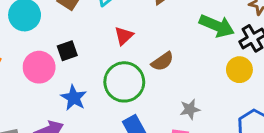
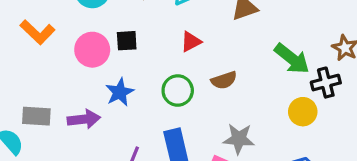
green circle: (124, 82) -> (178, 91), size x0.7
gray star: (190, 109) -> (239, 139), size x1.4

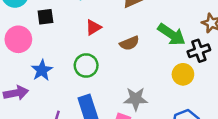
black square: (127, 41) -> (45, 17), moved
brown semicircle: (224, 80) -> (129, 43), moved

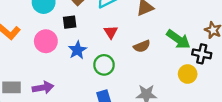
red triangle: (93, 27) -> (111, 32), turned -32
black cross: (199, 51) -> (202, 54), turned 30
blue star: (42, 70) -> (77, 50), moved

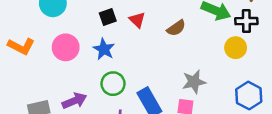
black square: (70, 22) -> (108, 17), moved
green circle: (104, 65) -> (113, 84), moved

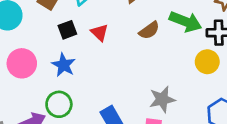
brown semicircle: (176, 28) -> (149, 30), moved
green circle: (113, 84) -> (59, 104), moved

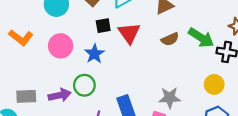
red triangle: (100, 33) -> (129, 33), size x1.5
yellow circle: (207, 62) -> (214, 84), moved

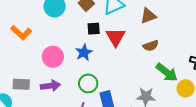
green arrow: (201, 38) -> (167, 72), moved
pink circle: (61, 46) -> (53, 57), moved
green circle: (84, 85) -> (88, 83), moved

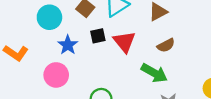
blue star: (84, 52) -> (68, 45), moved
green arrow: (167, 72) -> (154, 73), moved

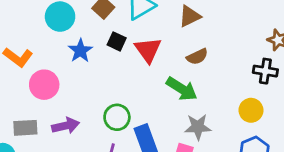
black square: (98, 36) -> (117, 41), turned 35
pink circle: (56, 75) -> (44, 85), moved

